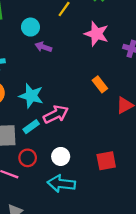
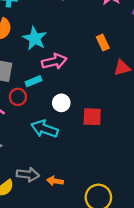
cyan rectangle: (31, 127) -> (34, 81), moved
white circle: (61, 156) -> (61, 103), moved

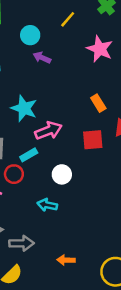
red square: (92, 117) -> (93, 140), moved
cyan arrow: (44, 129) -> (47, 205), size x0.7
gray arrow: (28, 175) -> (22, 243), moved

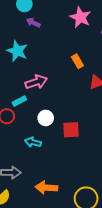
cyan star: (24, 108) -> (17, 51), moved
red square: (93, 140) -> (71, 130), moved
orange arrow: (66, 260) -> (46, 188), size x1.5

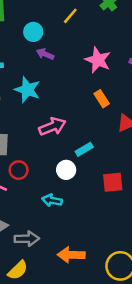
pink star: (80, 17) -> (98, 60), moved
cyan rectangle: (19, 101) -> (84, 149), moved
red square: (71, 130) -> (113, 182), moved

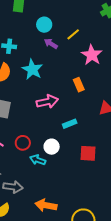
yellow line: (70, 16) -> (73, 34), moved
orange rectangle: (102, 99) -> (79, 85), moved
red circle: (19, 170) -> (23, 143), moved
white circle: (66, 170) -> (52, 147), moved

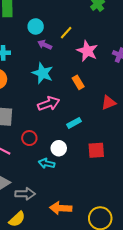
cyan star: (32, 69) -> (43, 73), moved
red circle: (23, 143) -> (29, 138), moved

